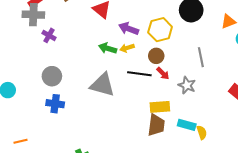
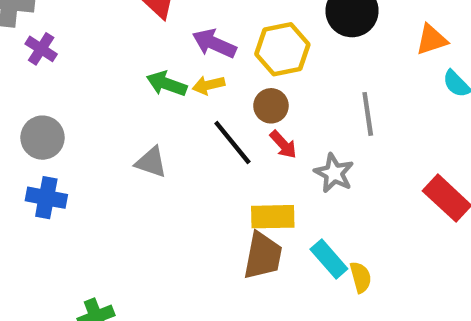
black line: (139, 74) -> (232, 142), turned 40
gray triangle: (102, 85) -> (151, 162), size x0.6
cyan rectangle: (187, 125) -> (329, 259), turned 30

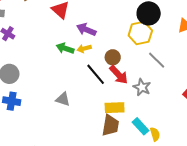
yellow hexagon: (282, 49) -> (140, 33), moved
gray line: (368, 114) -> (157, 60), turned -36
red arrow: (283, 144) -> (119, 75), size x1.5
gray triangle: (151, 162) -> (63, 99), moved

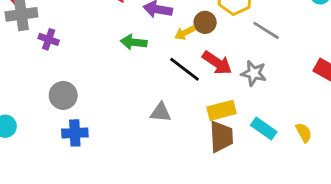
yellow arrow: (84, 48) -> (185, 33), moved
brown circle: (113, 57) -> (205, 22), moved
gray triangle: (63, 99) -> (161, 112), moved
yellow semicircle: (155, 134) -> (304, 133), moved

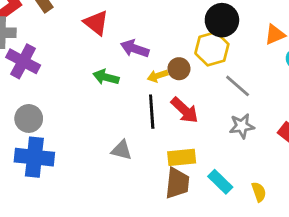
purple cross: (49, 39) -> (23, 61), size x1.6
black line: (185, 69) -> (152, 112), turned 40
gray star: (254, 73) -> (242, 126), moved, turned -30
blue cross: (75, 133) -> (34, 157), size x1.5

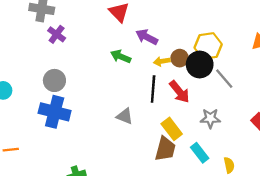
black circle: (222, 20) -> (200, 64), moved
purple cross: (23, 61) -> (57, 34), size x0.7
gray star: (242, 126) -> (210, 118), moved
yellow rectangle: (182, 157) -> (172, 129), turned 50

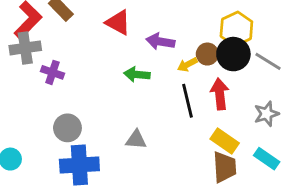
red arrow: (179, 92) -> (220, 94), turned -130
gray triangle: (125, 116) -> (136, 140), moved

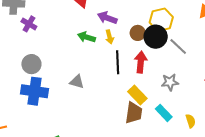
yellow arrow: (187, 65) -> (110, 37), moved, turned -88

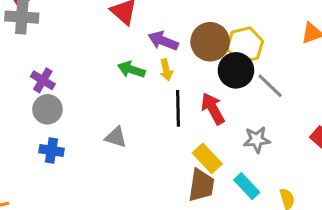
purple cross: (29, 24) -> (43, 80), moved
brown circle: (138, 33) -> (210, 42), moved, size x1.6
red arrow: (141, 62) -> (213, 109), turned -35
blue cross: (34, 91) -> (51, 150), size x0.6

